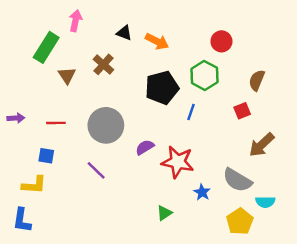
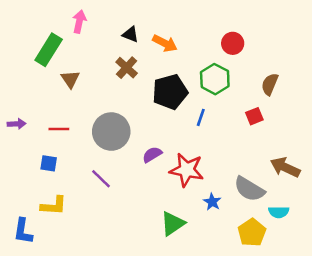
brown cross: (103, 64) -> (127, 68), moved
brown arrow: (262, 145) -> (285, 167), moved, turned 68
yellow L-shape: (34, 185) -> (54, 206), moved
green triangle: (164, 213) -> (173, 224), size x1.5

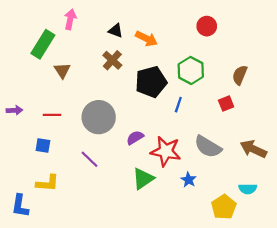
red circle: (233, 43) -> (207, 26), moved
gray semicircle: (249, 189) -> (208, 147), moved
green triangle: (173, 224) -> (143, 179), moved

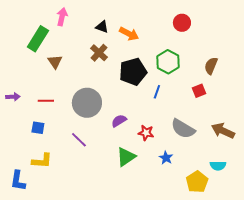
red star: (166, 151) -> (146, 133), size x0.6

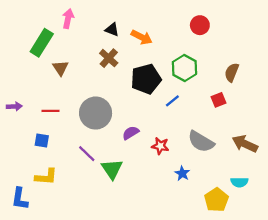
blue line: (157, 92) -> (172, 101), turned 32
green triangle: (126, 157) -> (112, 169), moved, turned -30

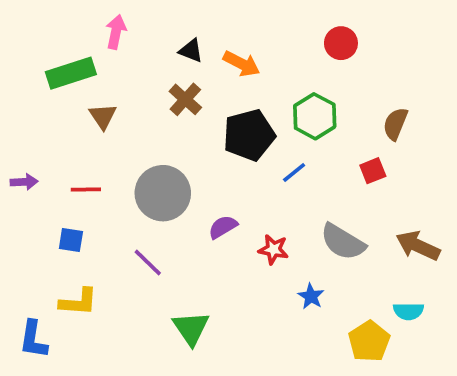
green rectangle: (42, 43) -> (71, 73), turned 40
green triangle: (112, 169) -> (191, 328), moved

